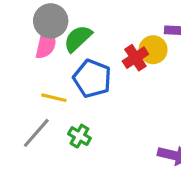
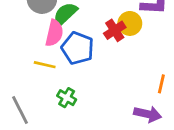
pink semicircle: (46, 43) -> (54, 33), moved
gray line: (36, 133) -> (20, 110), moved, turned -68

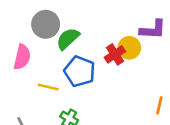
pink semicircle: (54, 33) -> (22, 57), moved

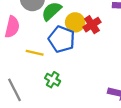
yellow circle: (129, 48) -> (75, 22), moved

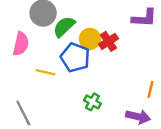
green cross: (53, 80) -> (92, 102), moved

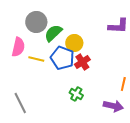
red cross: (108, 41) -> (82, 62), moved
yellow line: (46, 72) -> (36, 59), moved

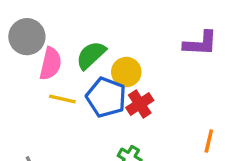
gray circle: (36, 22) -> (27, 37), moved
pink semicircle: (18, 47) -> (51, 64), moved

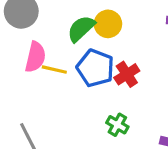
pink semicircle: (51, 64) -> (35, 57), moved
yellow circle: (126, 72) -> (108, 24), moved

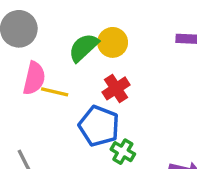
blue pentagon: (95, 68) -> (99, 126), moved
red cross: (127, 74) -> (116, 88), moved

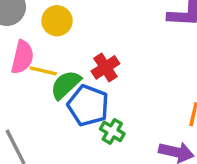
yellow circle: (113, 42) -> (57, 21), moved
green semicircle: (84, 48) -> (66, 85), moved

